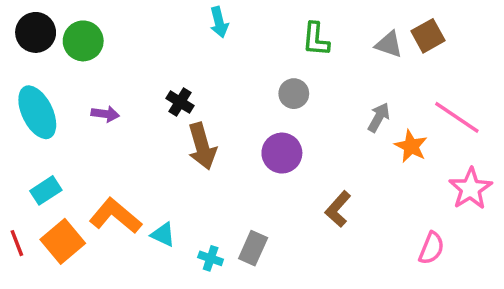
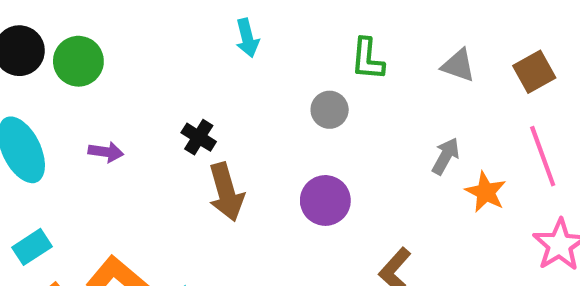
brown square: (428, 36) -> (534, 72), moved
gray circle: (294, 94) -> (330, 110), moved
pink line: (457, 117) -> (543, 156), turned 36

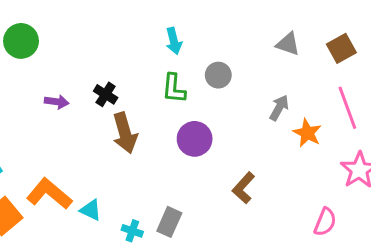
cyan arrow: (247, 38) -> (174, 41), moved
green L-shape: (368, 59) -> (174, 88), moved
gray circle: (330, 110) -> (218, 75), moved
purple arrow: (106, 152) -> (57, 102), moved

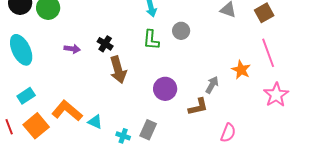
gray arrow: (279, 108) -> (212, 85), moved
purple circle: (195, 139) -> (165, 89), moved
brown L-shape: (244, 188) -> (198, 107), turned -145
pink semicircle: (325, 222) -> (228, 133), moved

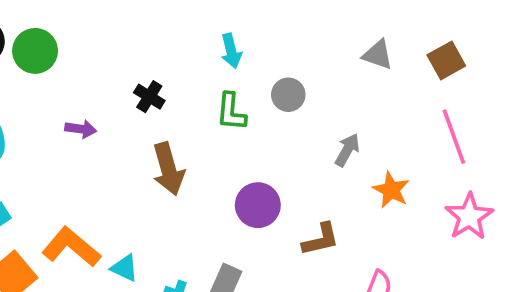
black cross: (105, 44) -> (149, 97), moved
orange star: (241, 70) -> (391, 190), moved
gray arrow: (212, 85) -> (347, 150), moved

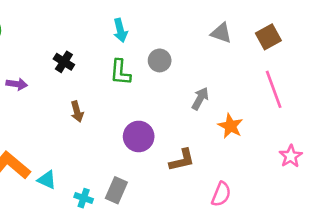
brown arrow: (168, 169) -> (77, 112), size x0.6
pink star: (469, 217) -> (291, 156), moved, size x0.7

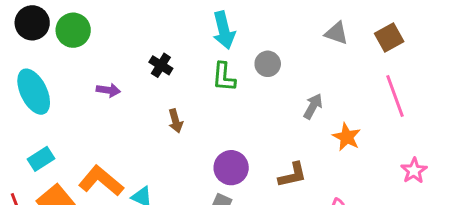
cyan arrow: (120, 30) -> (224, 30), size x1.4
purple circle: (139, 136) -> (231, 168), moved

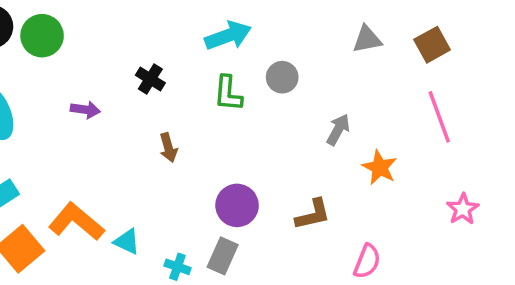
cyan arrow: (224, 30) -> (228, 36), turned -96
gray triangle: (336, 33) -> (367, 39), turned -30

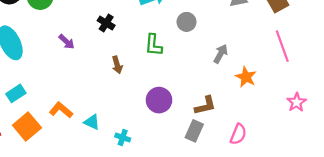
green L-shape: (228, 93) -> (153, 45), moved
purple arrow: (85, 110) -> (67, 42), turned 35
orange L-shape: (76, 222) -> (61, 110), size x0.7
gray rectangle: (223, 256) -> (194, 131), moved

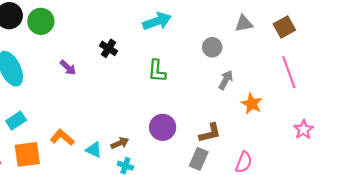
gray circle: (187, 22) -> (212, 47), moved
brown arrow: (117, 65) -> (120, 143), moved, turned -98
orange square: (27, 126) -> (27, 154), turned 32

